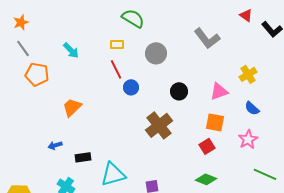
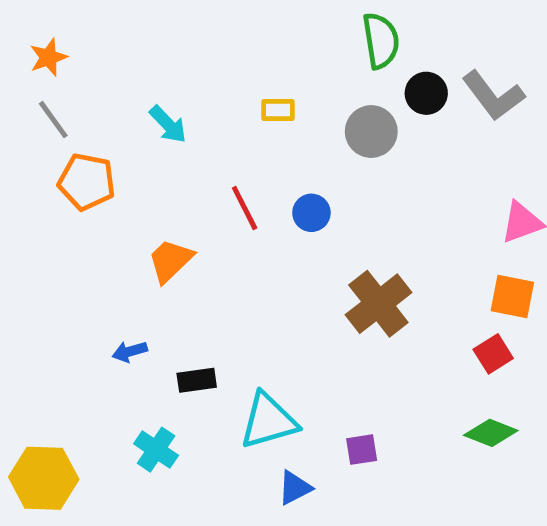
green semicircle: (133, 18) -> (381, 41), moved, turned 50
red line: (116, 69) -> (245, 208), moved
black circle: (179, 91) -> (426, 93), moved

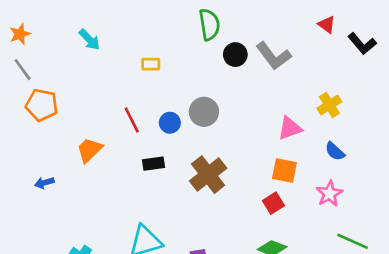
cyan arrow: (168, 124) -> (89, 40), moved
gray circle: (371, 132) -> (204, 112), moved
blue arrow: (130, 351) -> (44, 183), moved
black rectangle: (197, 380) -> (153, 164), moved

